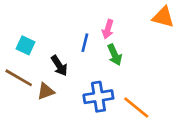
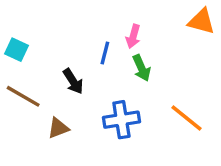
cyan square: (25, 45) -> (17, 50), moved
brown triangle: (46, 91) -> (58, 128), moved
orange line: (136, 108) -> (186, 118), moved

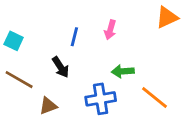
orange triangle: (201, 21) -> (167, 17), turned -40
blue line: (105, 53) -> (74, 37), moved
green arrow: (141, 68) -> (123, 71), moved, turned 110

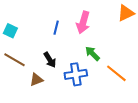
pink arrow: (110, 30) -> (83, 22), size x1.5
black arrow: (61, 67) -> (50, 60), moved
green arrow: (123, 71) -> (92, 54), turned 49

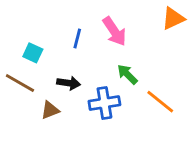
pink arrow: (83, 22) -> (114, 31), turned -50
cyan square: (10, 31) -> (33, 53), moved
black arrow: (50, 60) -> (69, 83), turned -49

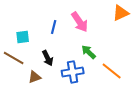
cyan square: (33, 53) -> (23, 37), turned -32
black arrow: (69, 83) -> (48, 58), turned 56

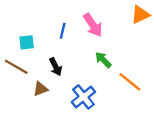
blue cross: (73, 72) -> (83, 97), moved, turned -30

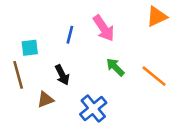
brown line: (16, 67) -> (18, 75), turned 45
orange line: (130, 82) -> (154, 76), moved

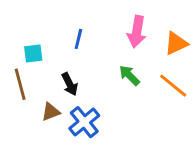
orange triangle: (157, 17) -> (176, 43), moved
pink arrow: (104, 28) -> (137, 32), moved, turned 44
blue cross: (93, 109) -> (84, 122), moved

